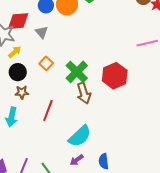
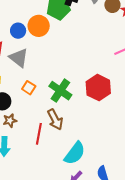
gray triangle: (42, 32) -> (19, 58), size x1.5
brown arrow: (84, 93) -> (55, 120), moved

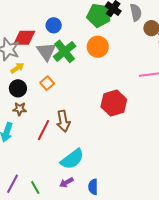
orange circle: (39, 26) -> (98, 47), moved
green cross: (60, 91) -> (65, 51), moved

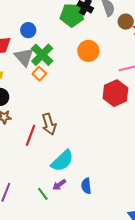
orange circle: (98, 47) -> (88, 51), moved
orange square: (47, 83) -> (39, 74), moved
red hexagon: (114, 103) -> (115, 93), moved
green line: (35, 187) -> (43, 194), moved

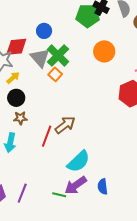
brown arrow: (49, 124) -> (65, 125), turned -110
purple arrow: (59, 185) -> (76, 185), size x1.6
green line: (43, 194) -> (59, 195), turned -40

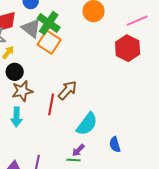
orange square: (55, 74) -> (49, 42), size x1.6
brown star: (20, 118) -> (22, 91), size x1.5
purple arrow: (76, 185) -> (78, 150), moved, size x0.6

